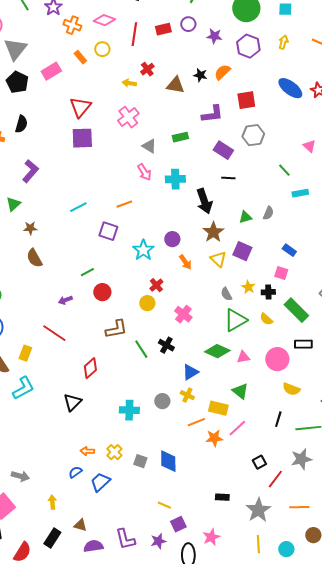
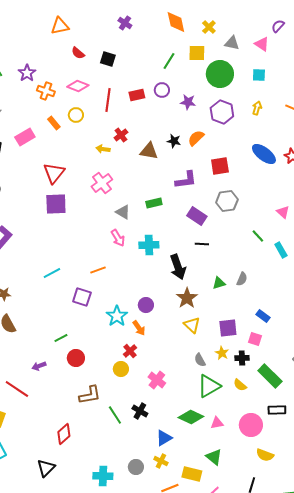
cyan rectangle: (300, 193) -> (281, 250), moved, turned 70
purple square: (242, 251) -> (228, 328), moved, turned -30
orange arrow: (185, 262) -> (139, 328), moved
red line: (54, 333) -> (17, 389), moved

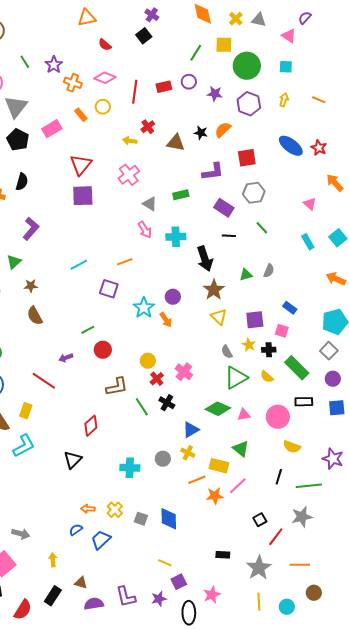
gray triangle: (232, 43) -> (259, 20), moved
black square: (108, 59) -> (144, 36), moved, turned 35
green line: (258, 236) -> (262, 228), moved
red cross: (130, 351) -> (157, 379), moved

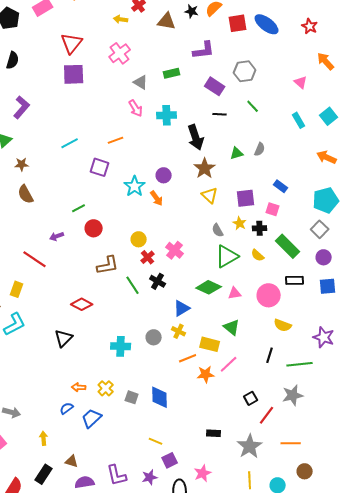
blue ellipse: (291, 146) -> (267, 24), moved
red square: (247, 158) -> (238, 23), moved
red diamond: (91, 426) -> (82, 304), turned 70

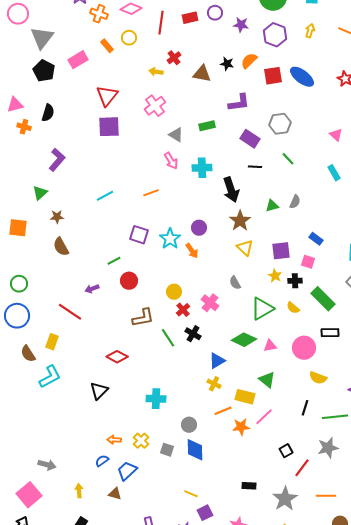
purple square: (100, 167) -> (139, 235), moved
gray semicircle: (218, 230) -> (235, 283), moved
gray circle: (154, 337) -> (189, 425), moved
brown triangle: (72, 461) -> (115, 494), moved

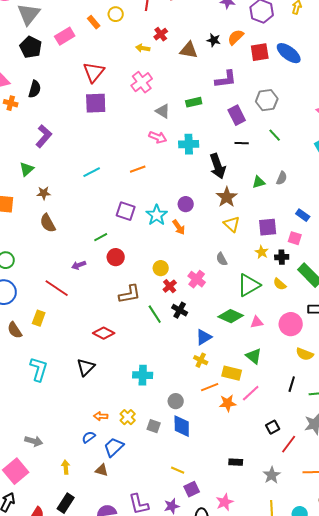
purple rectangle: (250, 139) -> (237, 115), turned 30
pink arrow: (171, 161) -> (158, 137), turned -36
cyan L-shape: (50, 377) -> (39, 369), moved, turned -45
gray star: (285, 499) -> (272, 475), size x0.7

